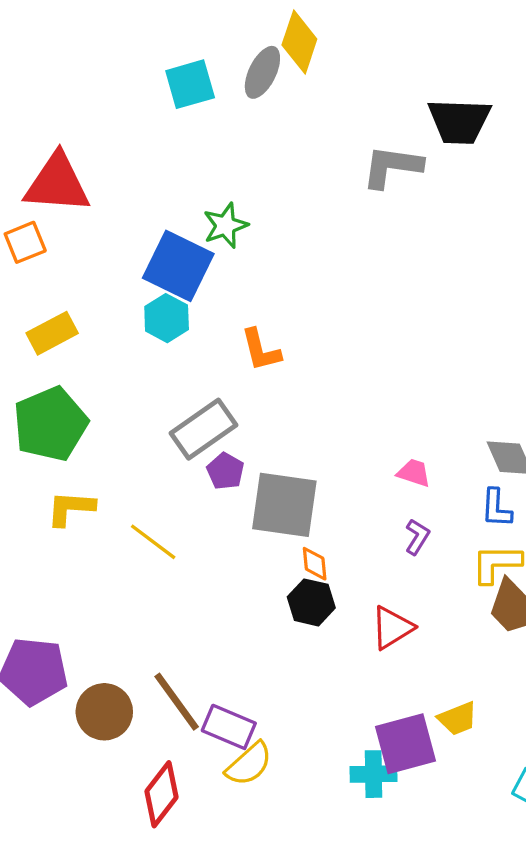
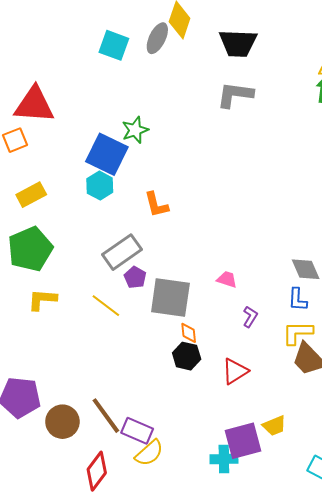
cyan square: (190, 84) -> (114, 45), turned 36
black trapezoid: (459, 121) -> (238, 43), moved
pink trapezoid: (414, 473) -> (227, 279), moved
yellow line: (153, 542) -> (106, 306), moved

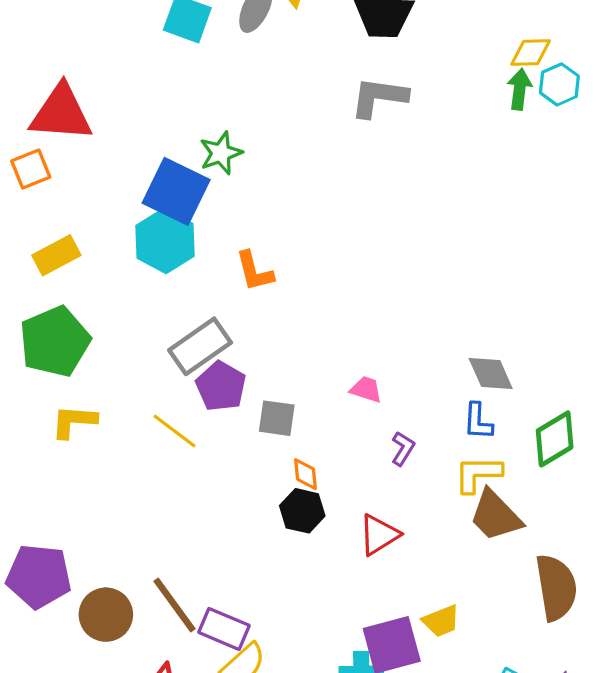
cyan hexagon: (100, 186) -> (165, 241), size x1.4
purple pentagon: (135, 277) -> (221, 386), size x1.4
gray square: (170, 298) -> (277, 418), size x0.6

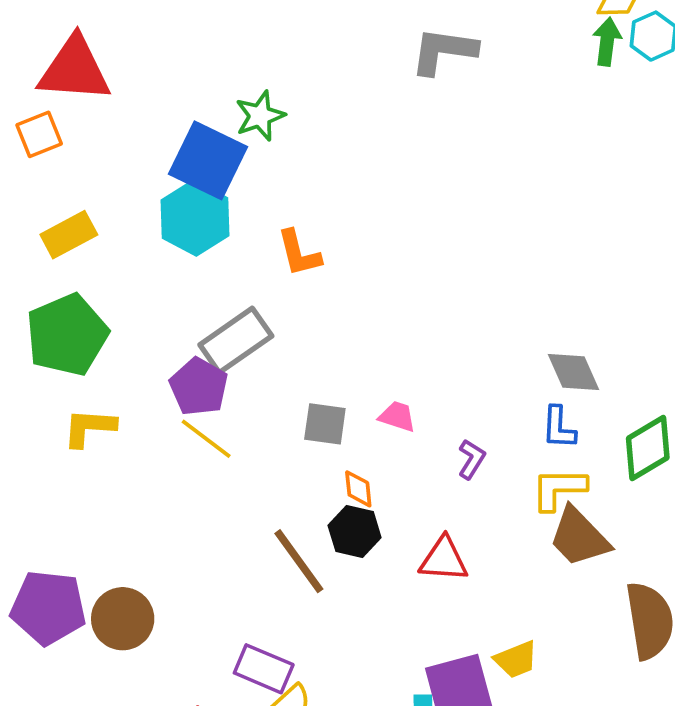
purple pentagon: (221, 386) -> (199, 387), moved
pink trapezoid: (366, 389) -> (397, 416), moved
red triangle: (379, 535) -> (444, 559), turned 36
brown line: (175, 605) -> (299, 561), moved
brown circle: (106, 615) -> (123, 619), moved

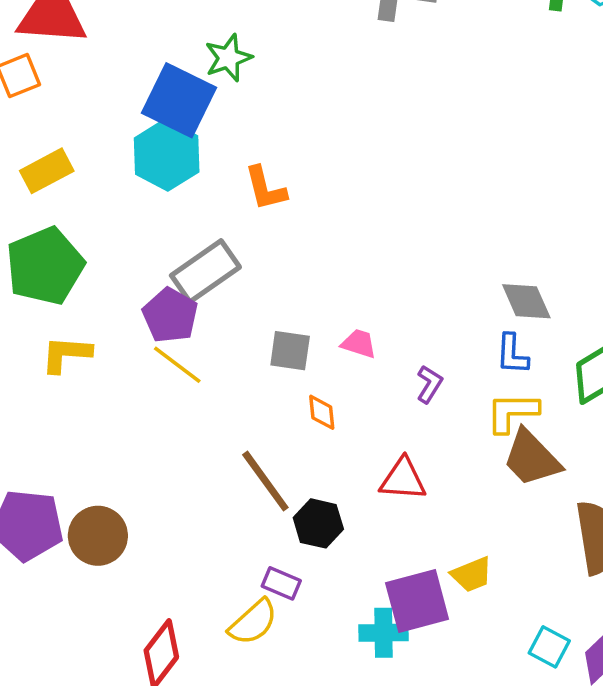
black hexagon: (355, 532) -> (318, 523), moved
purple rectangle: (264, 669) -> (281, 583), moved, size x0.7

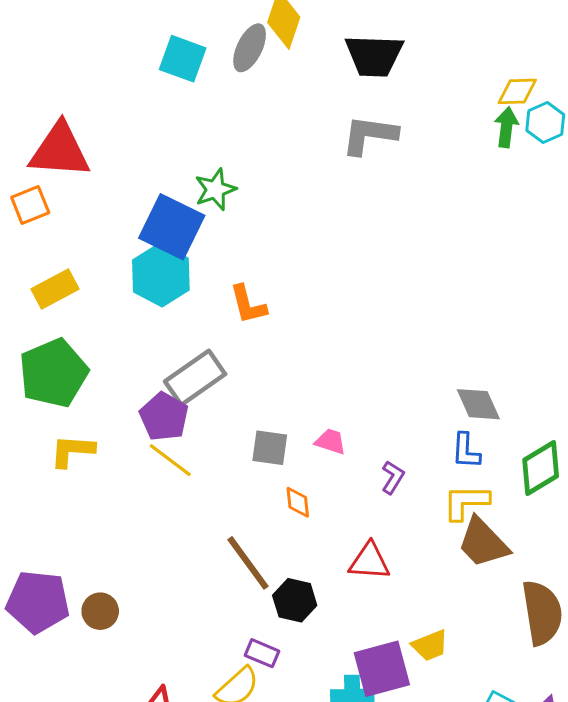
brown circle: (98, 536) -> (100, 611), size x0.7

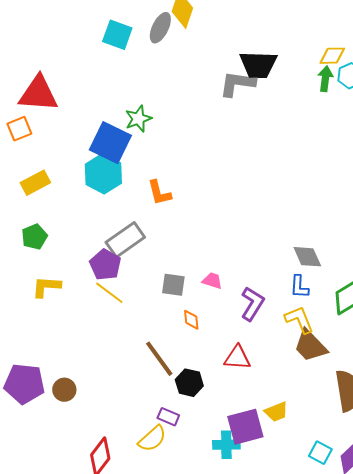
black trapezoid: (374, 56) -> (258, 65), moved
green pentagon: (53, 373) -> (34, 237), size x0.6
purple L-shape: (393, 477) -> (252, 304), size x1.6
yellow L-shape: (466, 502) -> (299, 320), turned 68

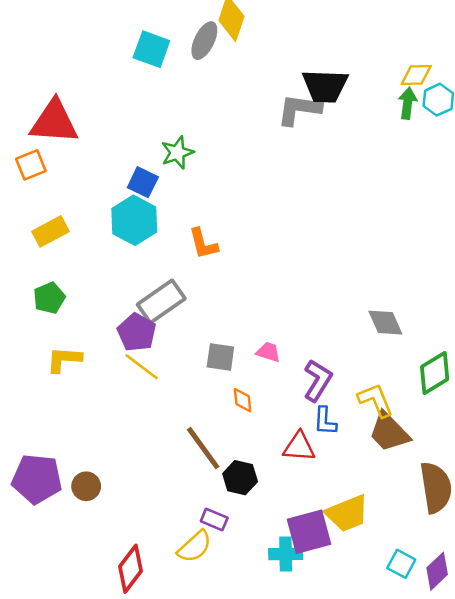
blue square: (110, 143) -> (143, 182), size x0.6
blue L-shape: (299, 287) -> (325, 421), moved
yellow trapezoid: (276, 412) -> (347, 513), size x1.5

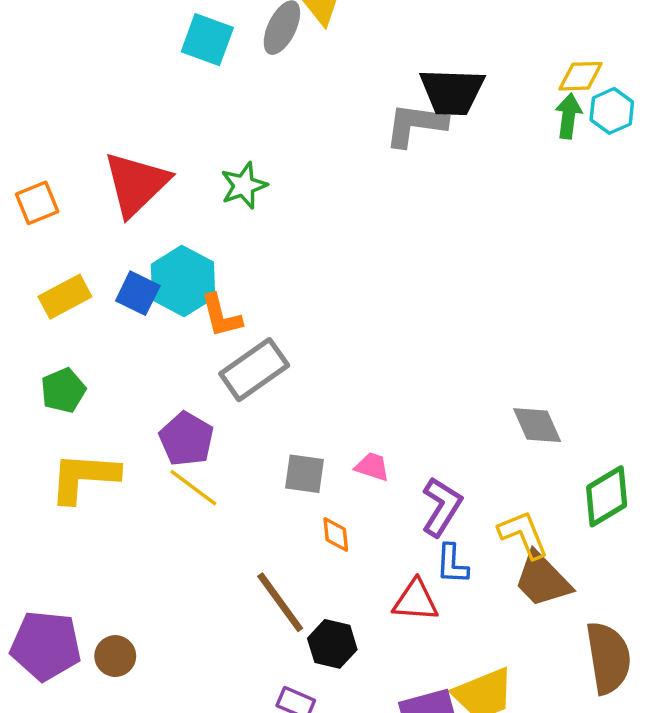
red triangle: (54, 122) -> (136, 184), moved, turned -48
blue square: (143, 182) -> (138, 293), moved
orange L-shape: (203, 244) -> (221, 316), moved
gray rectangle: (161, 302) -> (254, 370), moved
yellow L-shape: (64, 359) -> (84, 477), size x1.4

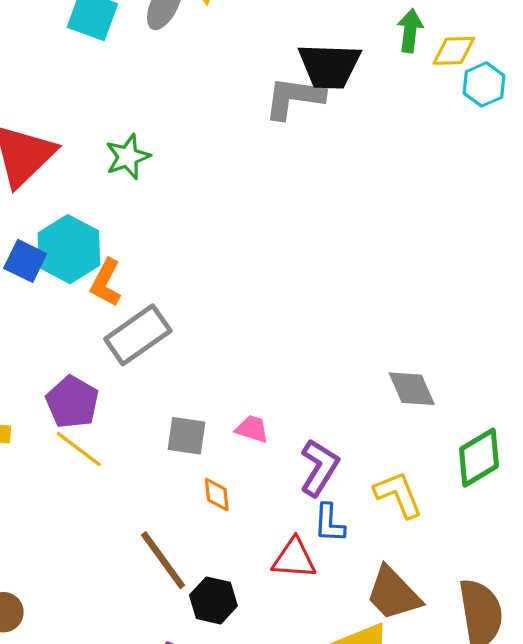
green arrow: (568, 116) -> (410, 31), moved
orange L-shape: (221, 316) -> (106, 283), turned 42
brown trapezoid: (542, 580) -> (393, 594), moved

